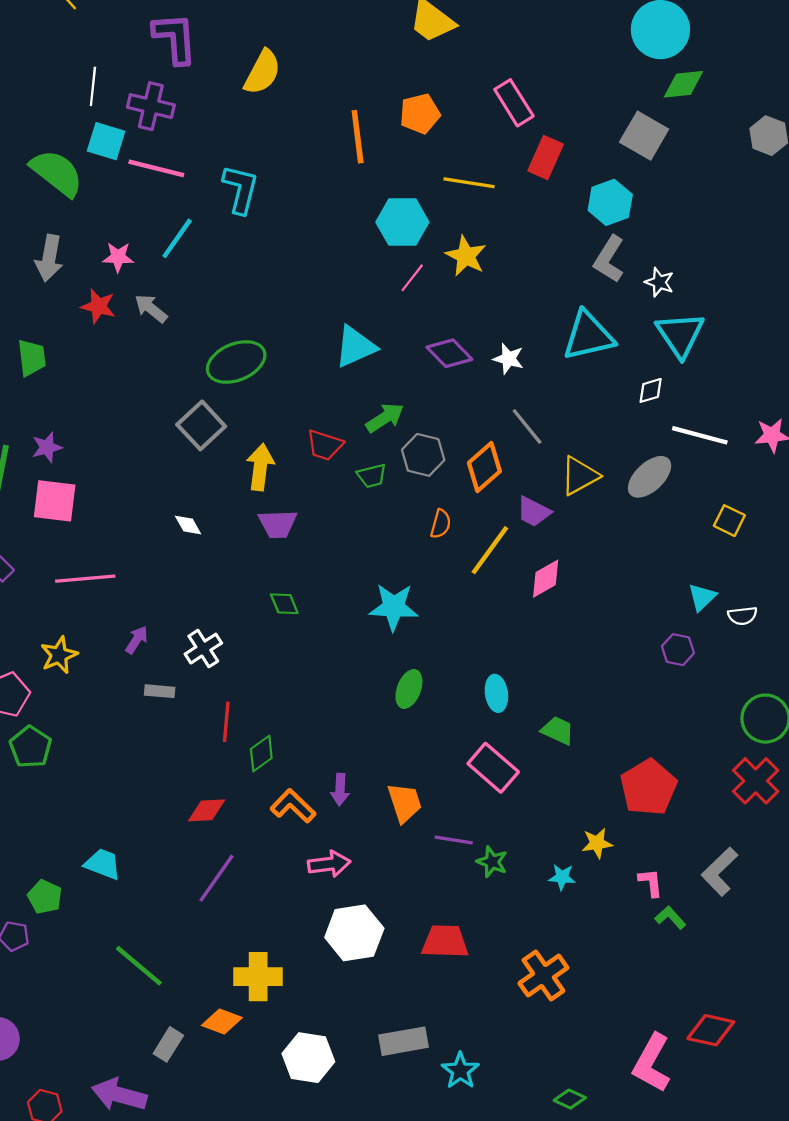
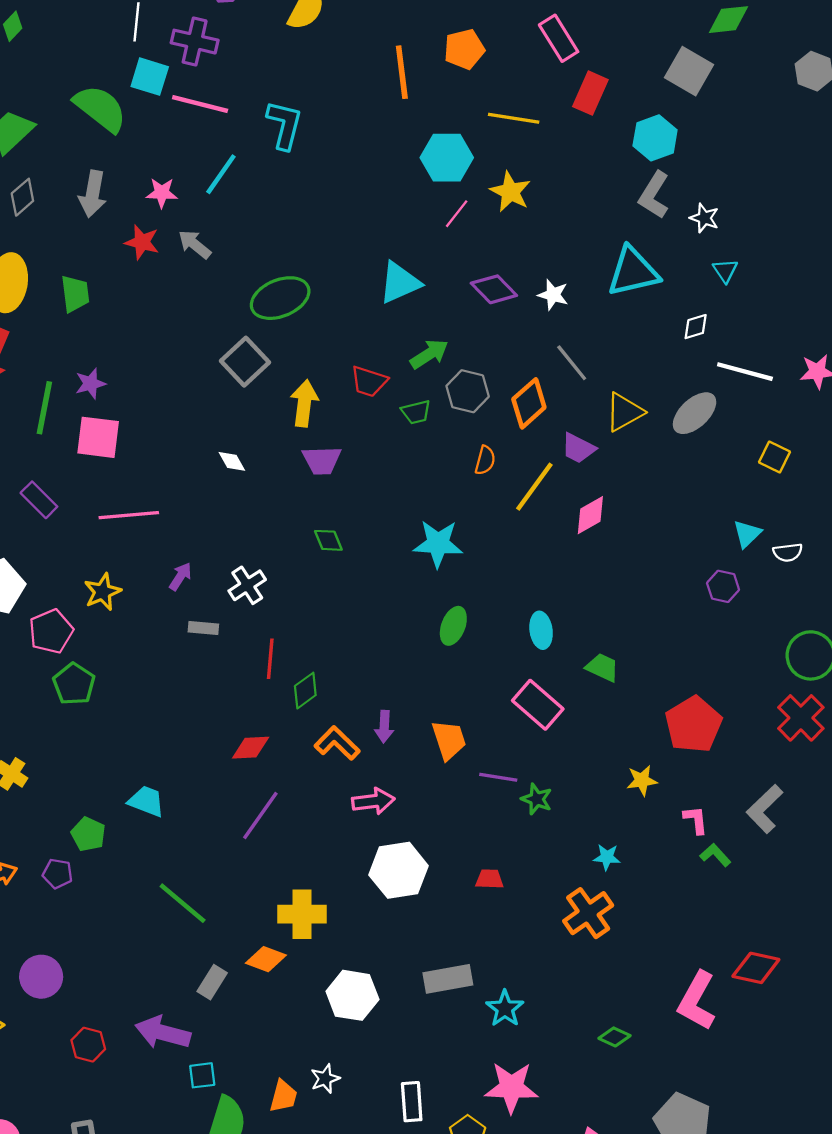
cyan triangle: (680, 335) -> (725, 271), size x0.5
cyan star: (562, 877) -> (607, 857), moved
red trapezoid: (445, 942) -> (490, 879), size x0.6

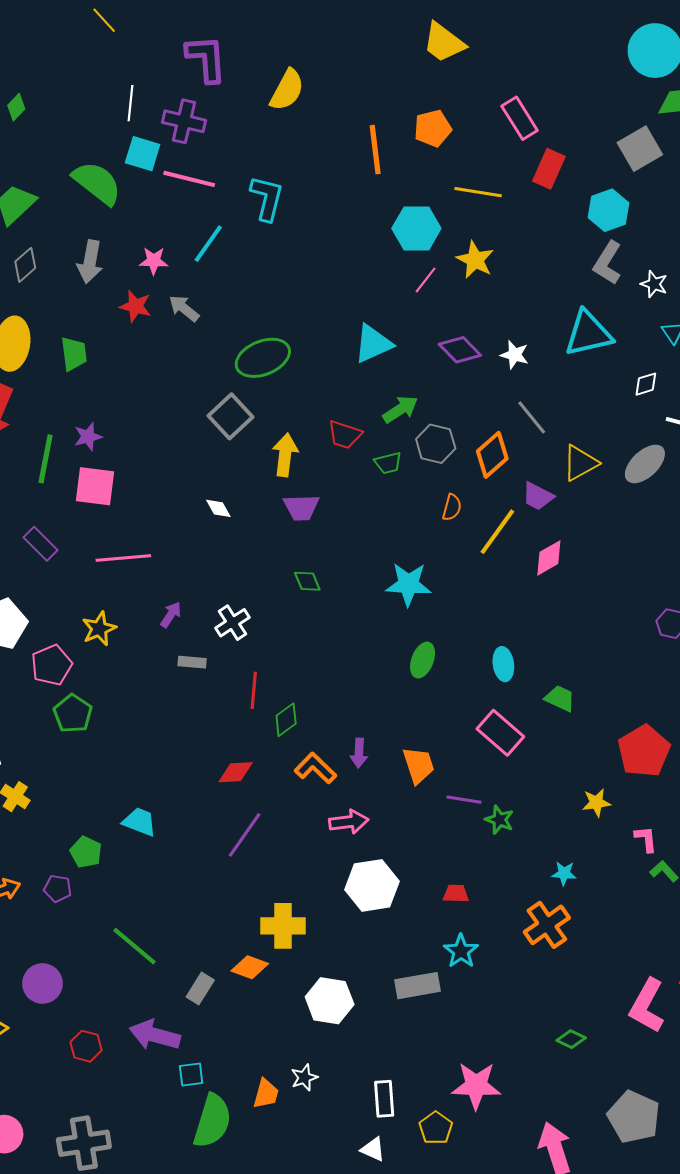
gray square: (689, 71) -> (640, 149), turned 30
green line: (183, 903) -> (134, 946), moved
cyan star: (505, 1008) -> (461, 951), moved

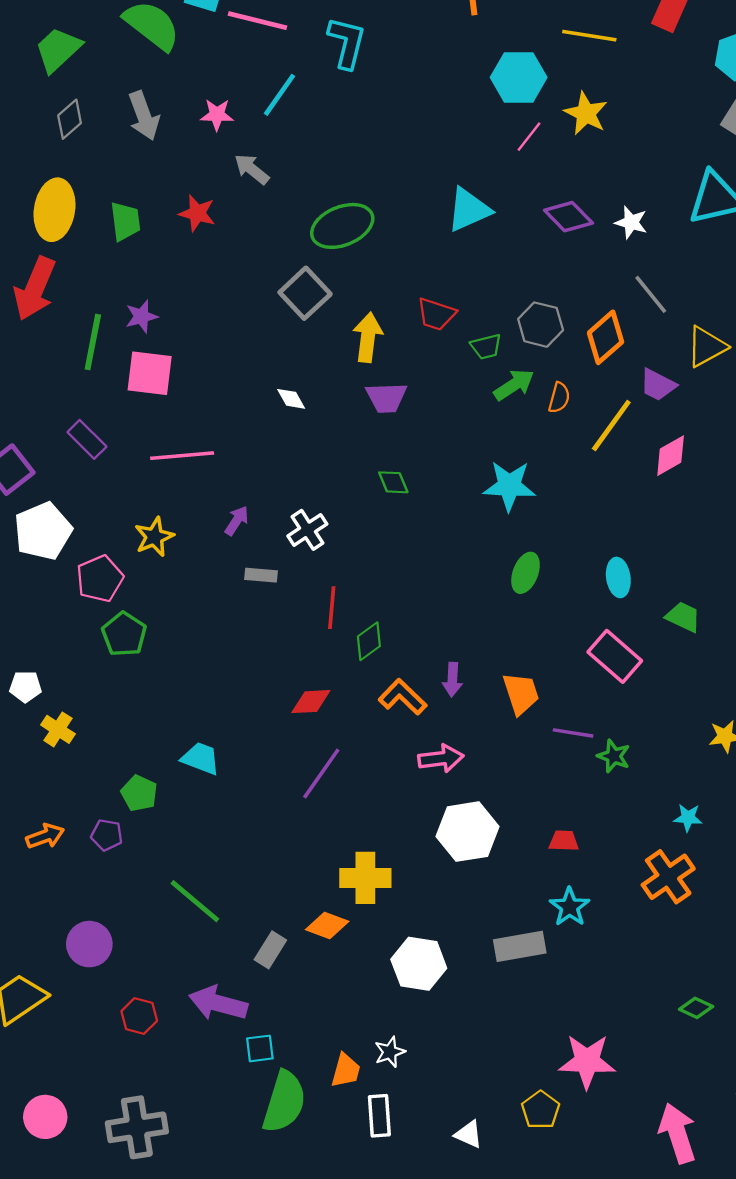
gray arrow: (90, 262) -> (144, 116), turned -30
red star: (135, 306) -> (197, 213), moved
green arrow: (400, 409) -> (514, 385), moved
white rectangle: (384, 1099) -> (379, 1116), moved

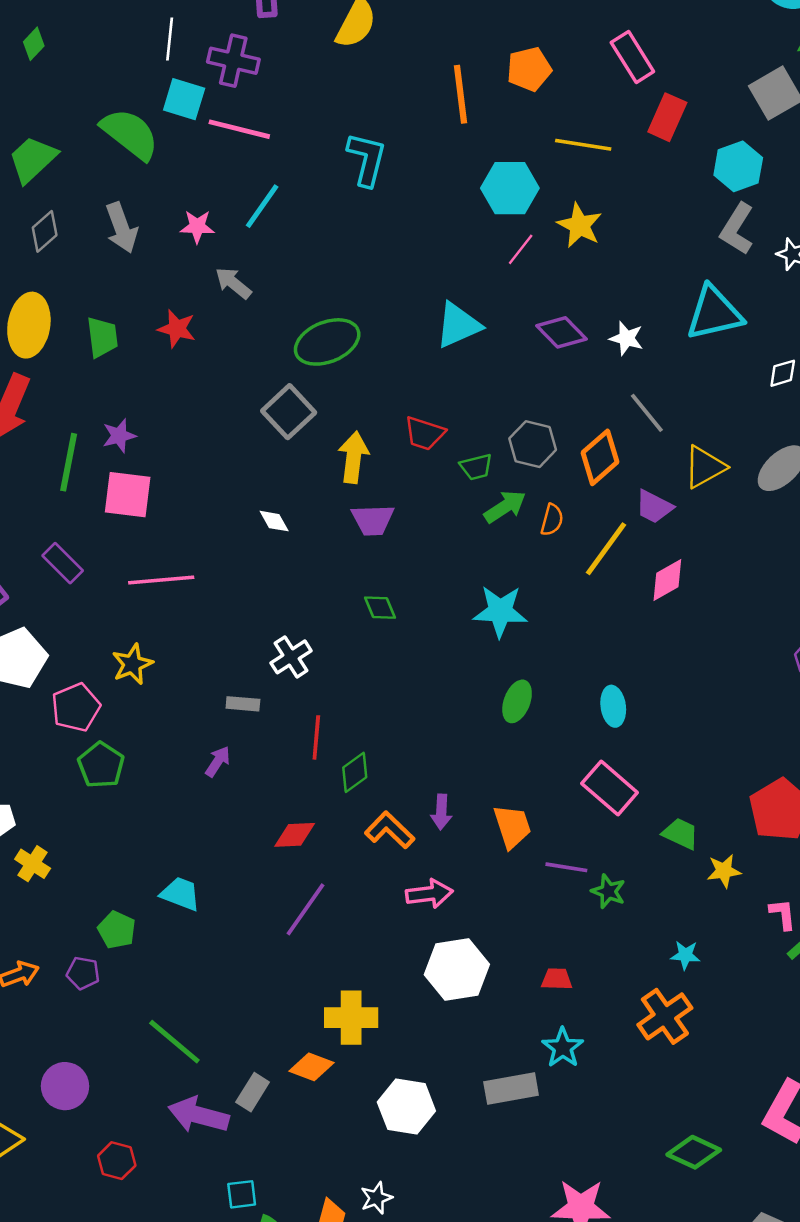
cyan L-shape: (347, 43) -> (367, 159), moved
purple arrow: (237, 521) -> (218, 762), moved
green trapezoid: (683, 617) -> (681, 834), moved
purple arrow: (218, 1003) -> (198, 1115), moved
green diamond: (696, 1008) -> (694, 1152), size x1.5

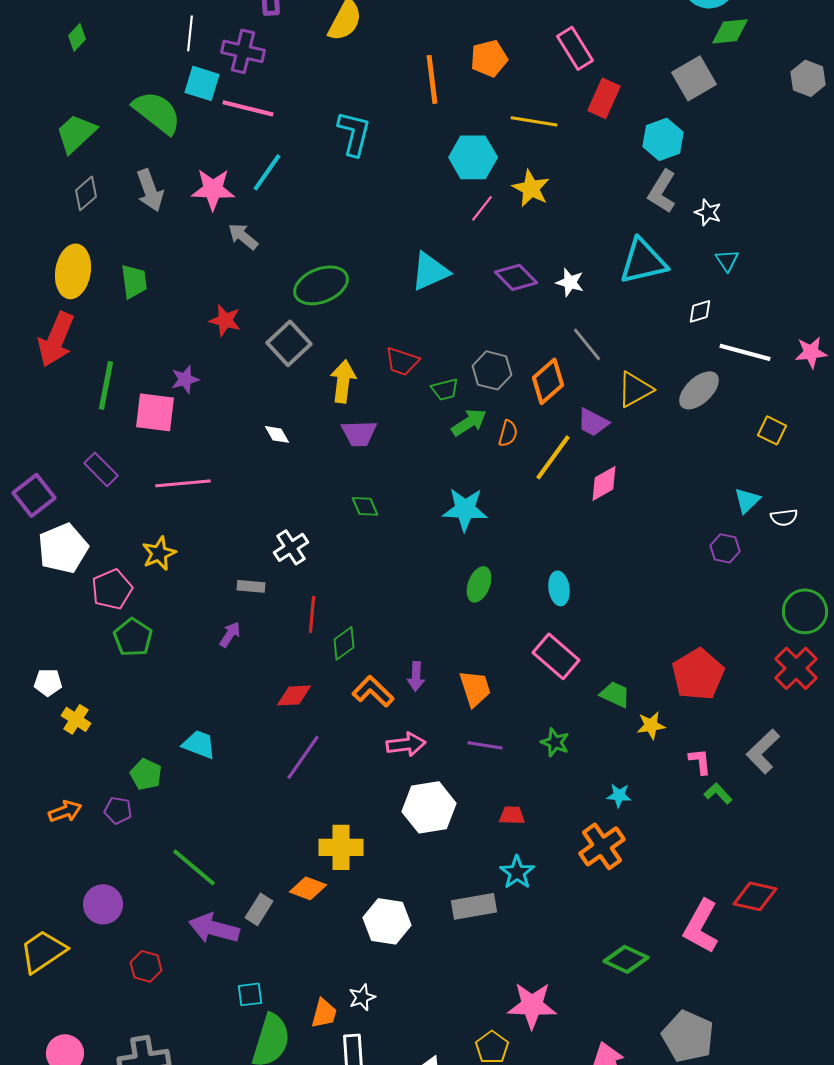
pink star: (197, 227) -> (213, 189), size x1.5
red star: (177, 329) -> (225, 320), moved
purple star: (119, 436) -> (185, 379), moved
purple line: (566, 867) -> (485, 745), moved

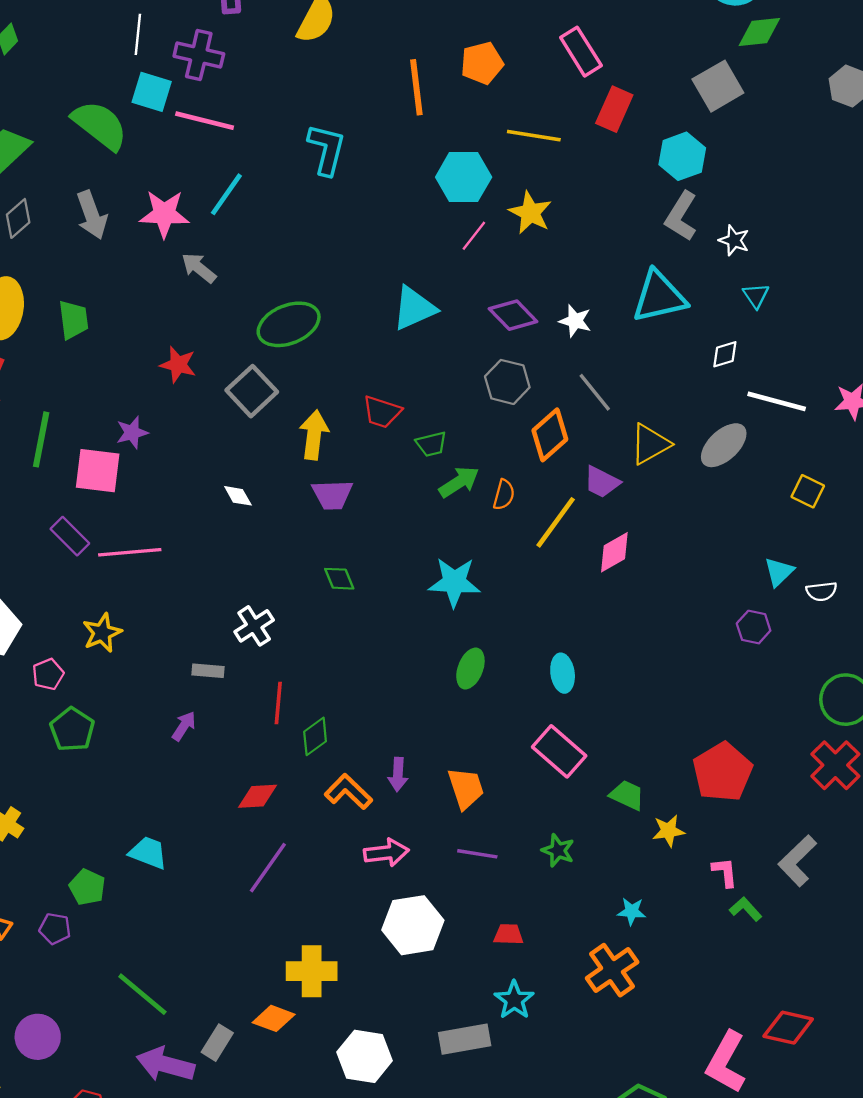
gray hexagon: (492, 370) -> (507, 382), moved
purple rectangle: (101, 469) -> (70, 536), moved
pink pentagon: (112, 589) -> (48, 674), size x0.7

